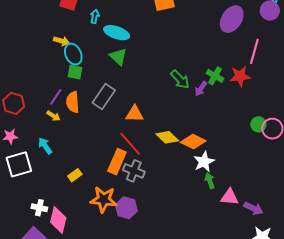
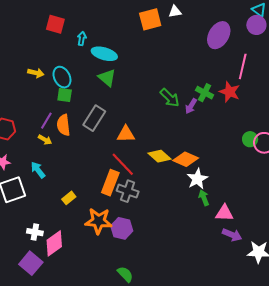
yellow arrow: (61, 41) -> (36, 73), moved
red star: (240, 76) -> (230, 92), turned 30
purple arrow: (253, 208) -> (232, 235), moved
pink diamond: (58, 220) -> (54, 243), turned 44

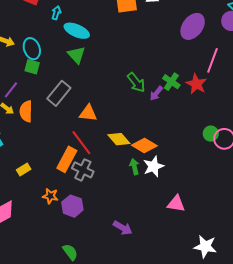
orange semicircle: (63, 125) -> (26, 111), moved
green arrow: (204, 198) -> (134, 167), moved
orange star: (99, 221) -> (50, 196), size x0.6
purple arrow: (232, 235) -> (123, 228), moved

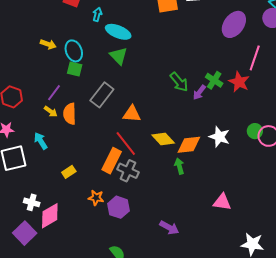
orange diamond: (144, 145) -> (189, 145), turned -35
white star: (153, 166) -> (219, 137), moved, turned -30

